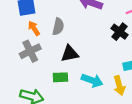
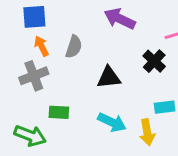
black triangle: (70, 54) -> (109, 77), moved
green rectangle: (60, 77) -> (59, 112), moved

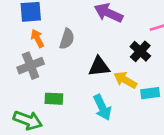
cyan arrow: (112, 122) -> (102, 107), turned 40
yellow arrow: (147, 132) -> (125, 80), moved, turned 130

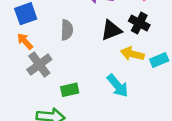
orange arrow: (37, 38) -> (25, 41), moved
black triangle: (99, 67) -> (111, 30), moved

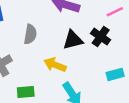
yellow arrow: (132, 54) -> (55, 65), moved

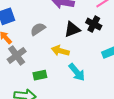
gray semicircle: (30, 34) -> (38, 29), turned -126

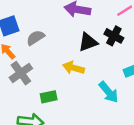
gray semicircle: (38, 29) -> (35, 38), moved
cyan arrow: (77, 72) -> (109, 92), moved

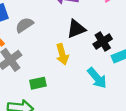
black cross: (114, 36) -> (103, 42), moved, turned 30
yellow arrow: (74, 68) -> (62, 54), turned -120

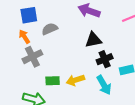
black cross: (103, 42) -> (105, 59), moved
yellow arrow: (62, 54) -> (75, 80), moved, turned 78

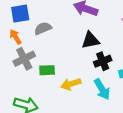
green rectangle: (53, 81) -> (47, 70), moved

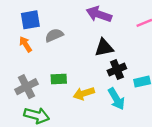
gray cross: (24, 59) -> (27, 87), moved

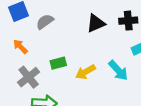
orange arrow: (25, 44) -> (20, 47), moved
black cross: (117, 69) -> (128, 21), moved, turned 30

